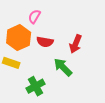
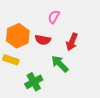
pink semicircle: (34, 16) -> (54, 17), moved

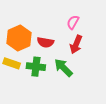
pink semicircle: (54, 17) -> (73, 22), moved
green cross: (34, 82) -> (36, 67), moved, turned 36

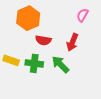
pink semicircle: (73, 22) -> (83, 15), moved
orange hexagon: (19, 38) -> (28, 18), moved

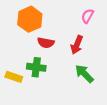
yellow rectangle: (11, 60) -> (14, 77), moved
green arrow: (60, 64) -> (84, 74), moved

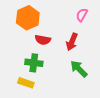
yellow rectangle: (14, 77) -> (26, 83), moved

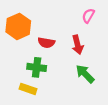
orange hexagon: (28, 18) -> (18, 26), moved
red arrow: (72, 42) -> (78, 45), turned -36

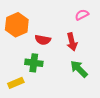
pink semicircle: (88, 16) -> (82, 15), turned 32
yellow rectangle: (28, 89) -> (16, 83), moved, turned -42

